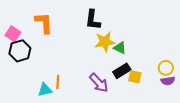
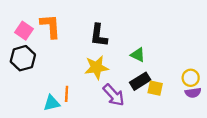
black L-shape: (93, 20) -> (99, 35), moved
pink square: (13, 34) -> (24, 31), moved
yellow star: (105, 42) -> (96, 67), moved

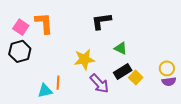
black L-shape: (99, 35) -> (101, 21), moved, turned 75
yellow square: (155, 88) -> (136, 78), turned 32

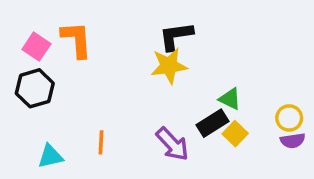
green triangle: (121, 48) -> (230, 99), moved
yellow star: (84, 59) -> (169, 66), moved
cyan triangle: (45, 91) -> (50, 156), moved

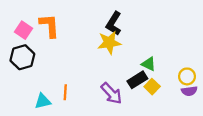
black L-shape: (176, 36) -> (114, 23), turned -50
cyan triangle: (50, 156) -> (43, 101), moved

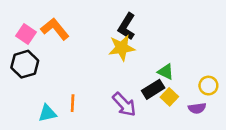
orange L-shape: (49, 26) -> (55, 29), turned -35
purple semicircle: (189, 91) -> (197, 108), moved

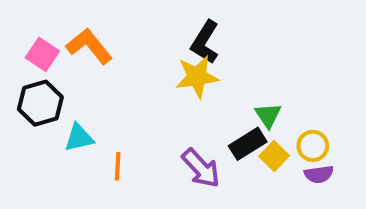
green triangle: (166, 72) -> (268, 115), turned 30
yellow circle: (208, 86) -> (313, 146), moved
cyan triangle: (47, 113) -> (79, 138), moved

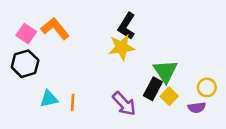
green triangle: (268, 115) -> (165, 71), size x1.5
cyan triangle: (79, 138) -> (49, 99), moved
black rectangle: (248, 144) -> (153, 89), turned -30
yellow circle: (313, 146) -> (207, 87), moved

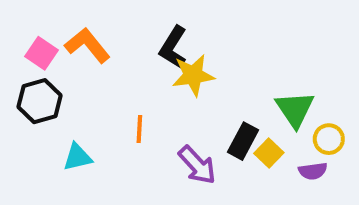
black L-shape: (127, 26) -> (173, 47), moved
green triangle: (165, 71) -> (295, 109), moved
orange line: (73, 103) -> (139, 129), moved

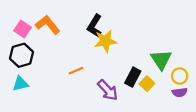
orange line: (139, 129) -> (76, 71), turned 64
cyan triangle: (77, 157) -> (20, 84), moved
purple semicircle: (313, 171) -> (180, 92), moved

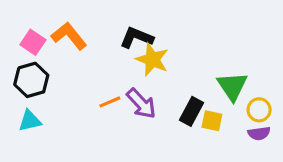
black L-shape: (95, 26) -> (137, 38), turned 80
yellow star: (105, 41) -> (152, 60), turned 30
yellow square: (147, 84) -> (212, 121), turned -32
purple arrow: (108, 90) -> (141, 104), moved

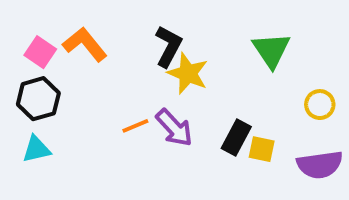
black L-shape: (137, 38) -> (168, 46), turned 96
green triangle: (232, 86) -> (271, 50), moved
yellow circle: (259, 110) -> (320, 105), moved
purple semicircle: (259, 133) -> (320, 165), size x1.6

